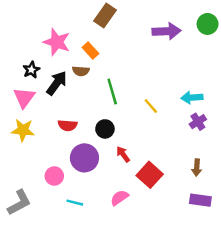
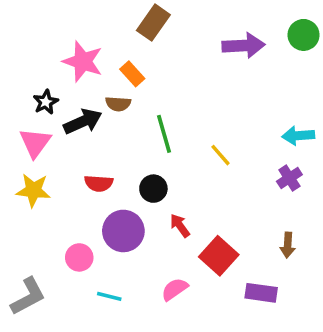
black arrow: (57, 83) -> (83, 121), turned 30
cyan arrow: (192, 98) -> (298, 136), moved
purple rectangle: (200, 200) -> (261, 293), moved

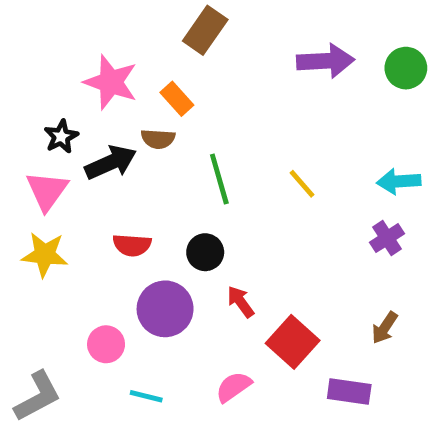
green circle: (304, 35) -> (406, 68), moved
yellow line: (221, 155) -> (302, 184), moved
brown arrow: (288, 245) -> (385, 328), turned 30

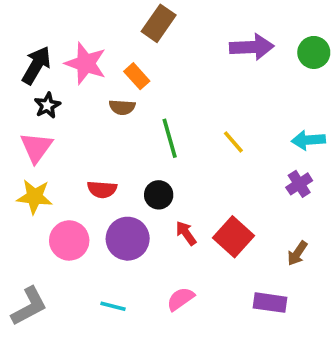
black arrow: (111, 162) -> (36, 65), moved, turned -36
red square: (293, 342) -> (233, 237), moved
pink circle: (106, 344) -> (69, 240), moved, size x1.4

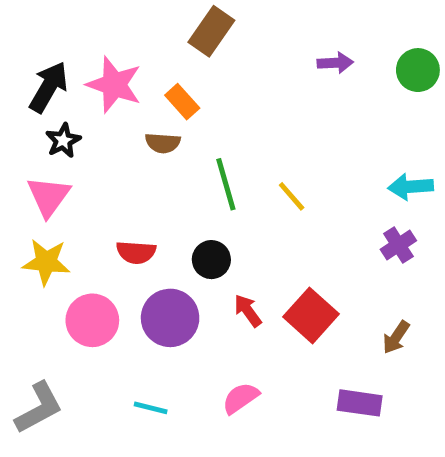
purple arrow: (252, 47) -> (335, 63), size x0.6
yellow line: (233, 142) -> (292, 196), moved

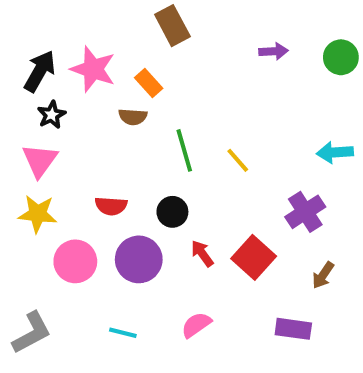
brown rectangle: (211, 31) -> (172, 26), turned -63
purple cross: (398, 245) -> (305, 212), moved, size x1.4

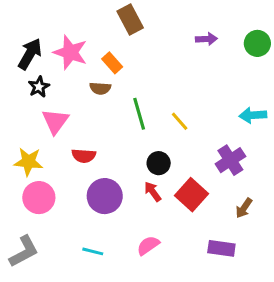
pink triangle: (40, 160) -> (55, 121), moved
black circle: (172, 212) -> (159, 163), moved
pink circle: (75, 261) -> (39, 198), moved

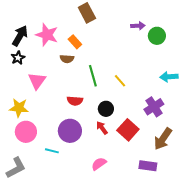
green circle: (257, 43) -> (157, 36), moved
black star: (39, 87) -> (18, 58), moved
red semicircle: (84, 156) -> (75, 101), moved
brown arrow: (244, 208) -> (163, 139), size x1.6
cyan line: (93, 251) -> (52, 151), moved

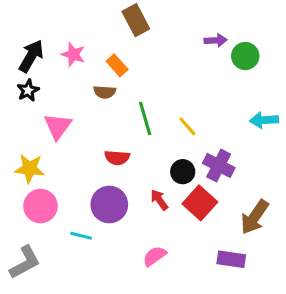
pink star: (47, 35) -> (73, 54), size x0.7
purple cross: (154, 107) -> (219, 165), moved, turned -30
black circle: (106, 109) -> (183, 172), moved

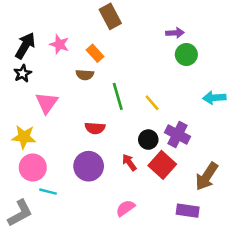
green circle: (245, 56) -> (186, 54), moved
cyan line: (81, 236) -> (48, 192), moved

